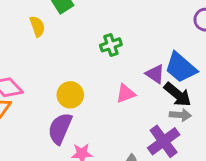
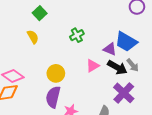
yellow semicircle: (37, 26) -> (33, 37), moved
black arrow: (178, 95) -> (117, 67), moved
gray arrow: (180, 115) -> (133, 65), moved, turned 56

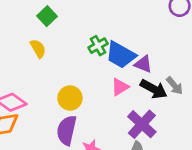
blue trapezoid: (126, 42) -> (121, 55), moved
purple cross: (124, 93) -> (142, 124), moved

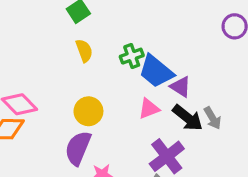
yellow semicircle: (38, 48) -> (84, 51), moved

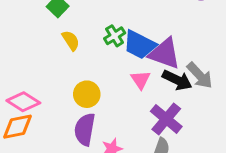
purple triangle: (181, 87) -> (165, 54), size x1.6
pink triangle: (149, 109) -> (141, 80), turned -30
gray arrow: (213, 118) -> (200, 75), size x1.4

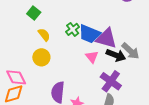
yellow circle: (87, 94) -> (41, 57), moved
pink diamond: (23, 102) -> (16, 77), turned 35

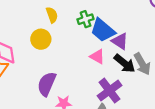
purple triangle: (106, 38) -> (120, 41), size x0.7
pink triangle: (92, 57) -> (97, 57), turned -40

